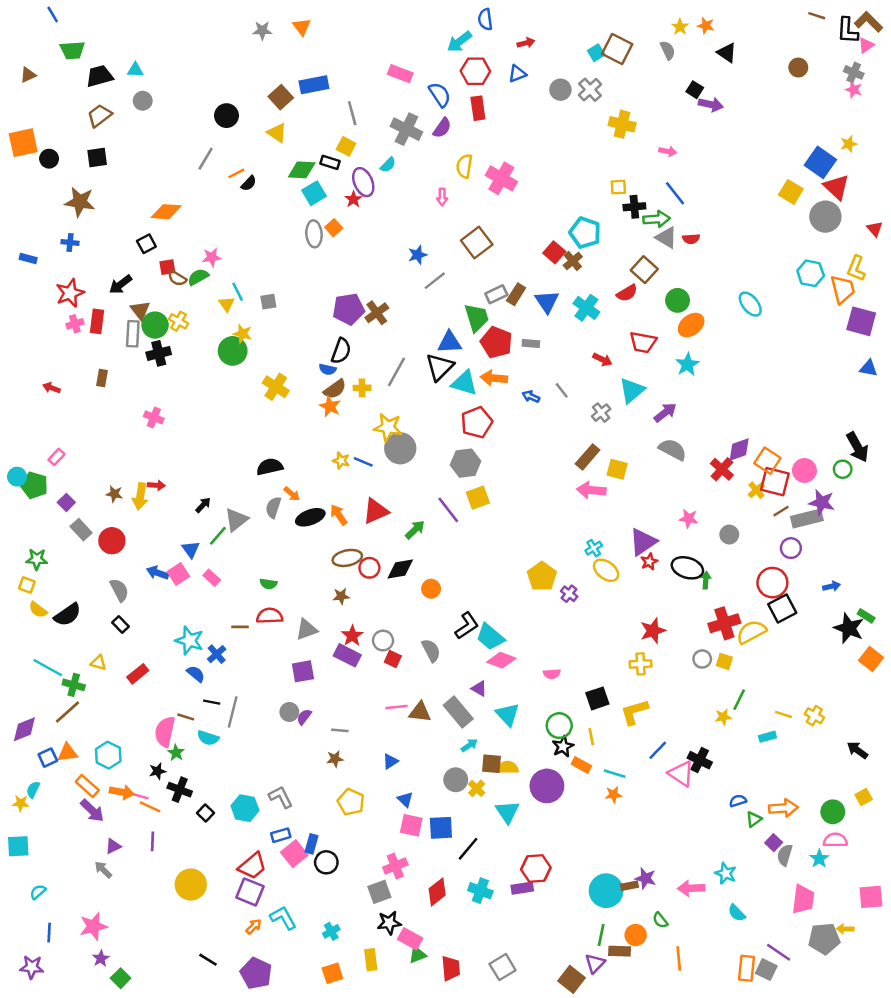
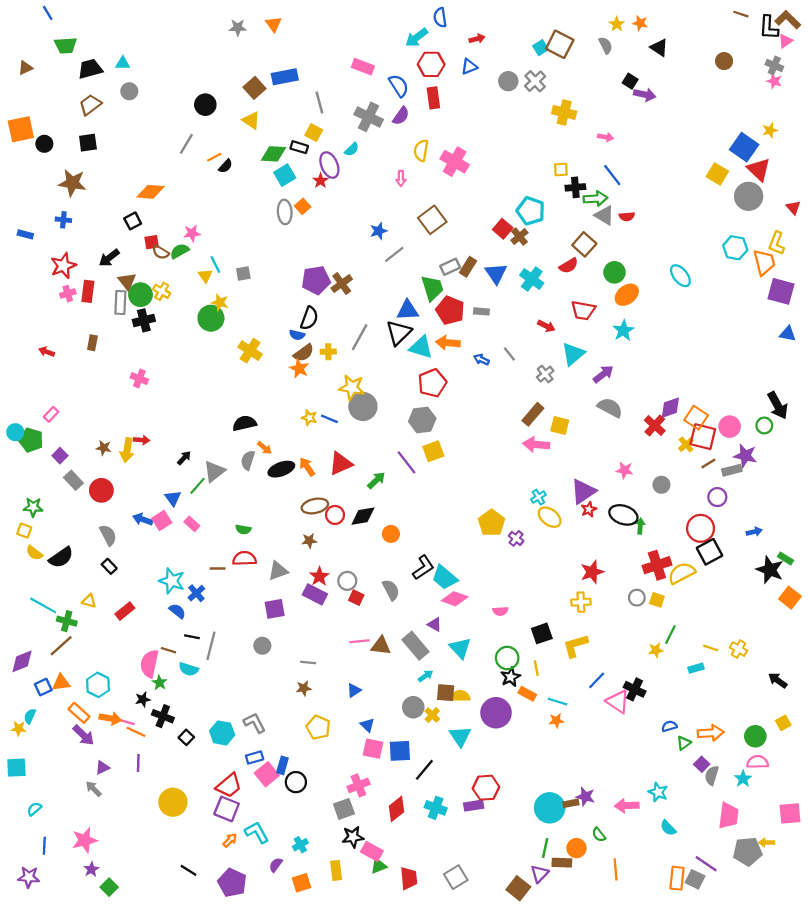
gray rectangle: (807, 519) -> (732, 470), size x0.7
purple semicircle: (304, 717) -> (276, 865), moved

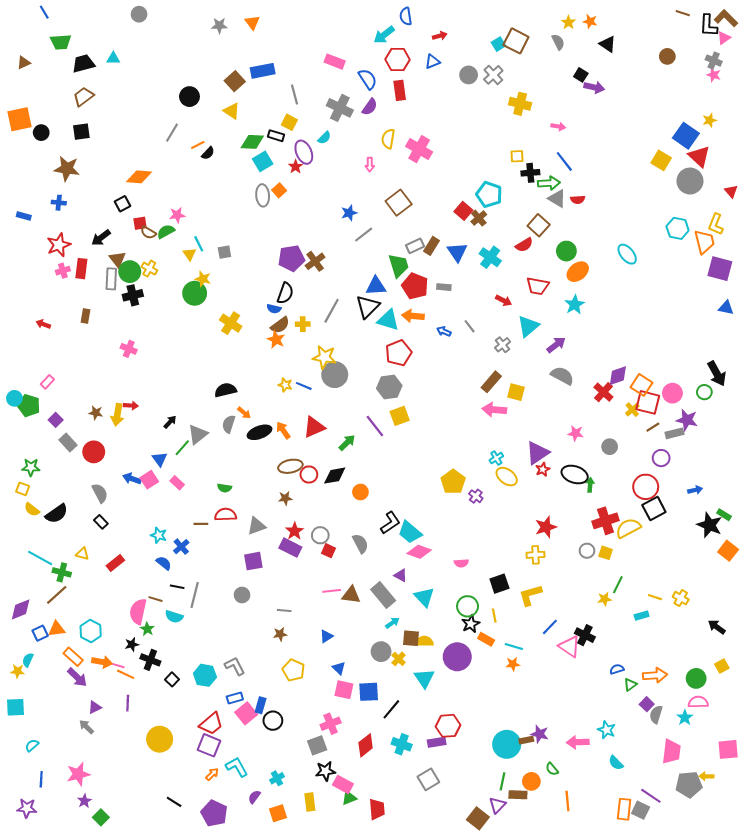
gray circle: (129, 91) -> (139, 14), moved
cyan star: (172, 581) -> (159, 535), size x0.7
gray square: (456, 877) -> (428, 779), moved

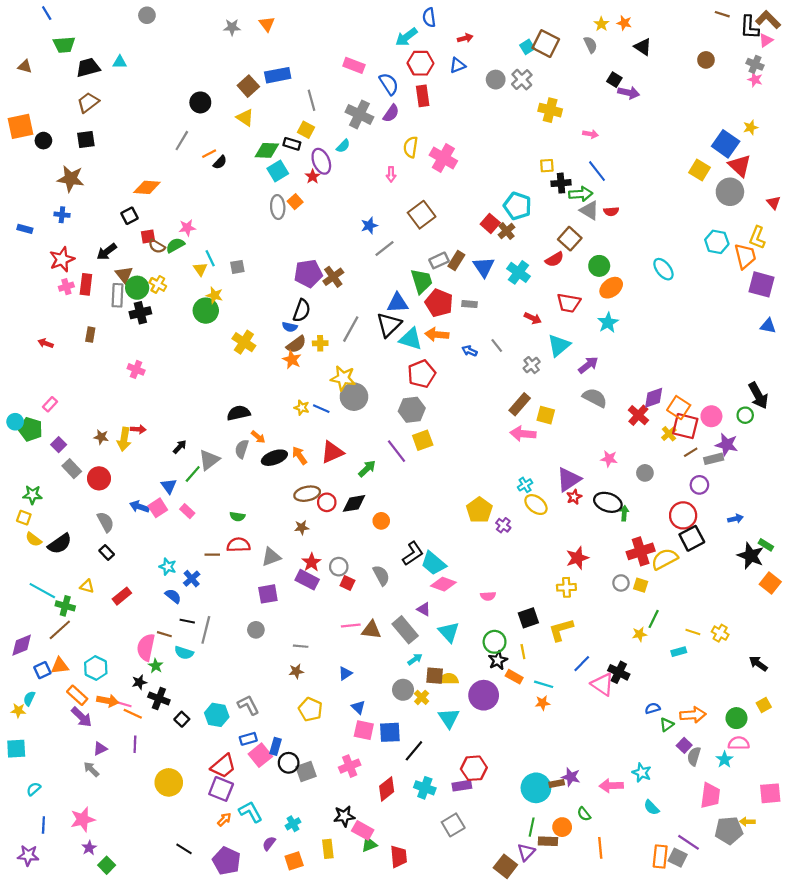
brown triangle: (24, 63) -> (25, 66), turned 40
gray square: (317, 745) -> (306, 772), moved

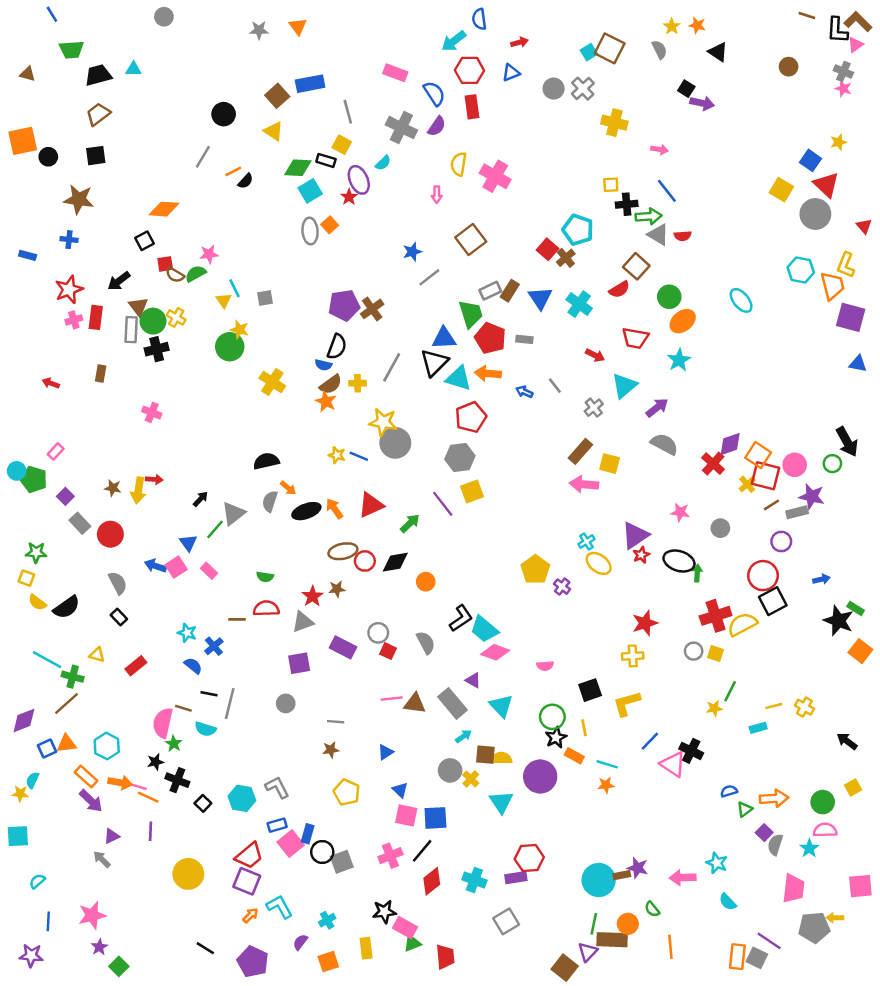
blue square: (726, 144) -> (810, 160), size x0.7
red star: (311, 562) -> (312, 596), moved
yellow line: (693, 632) -> (774, 706), turned -32
black line: (414, 751) -> (422, 851), moved
brown rectangle: (548, 841) -> (612, 940), size x1.4

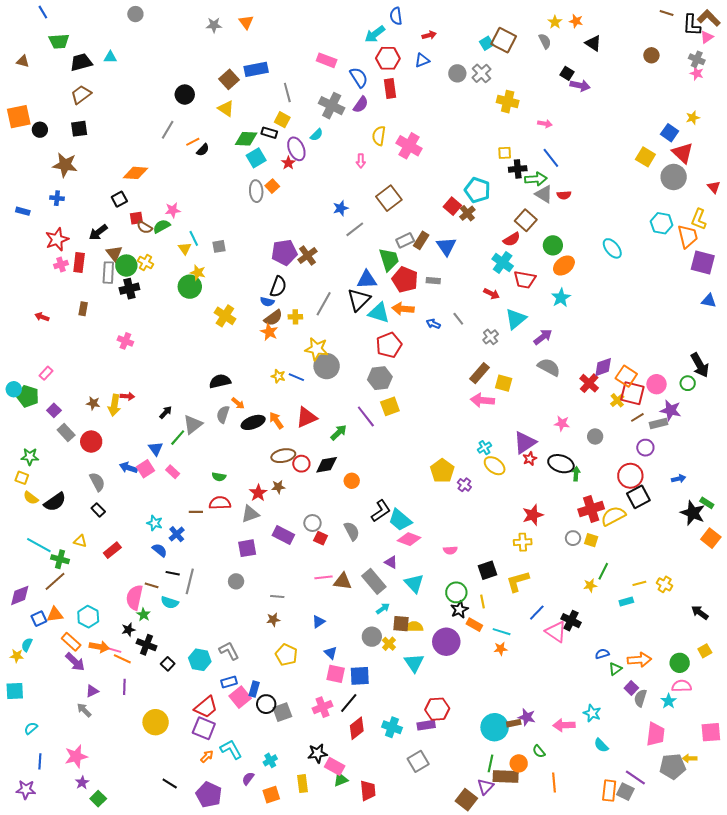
cyan cross: (579, 304) -> (503, 262), moved

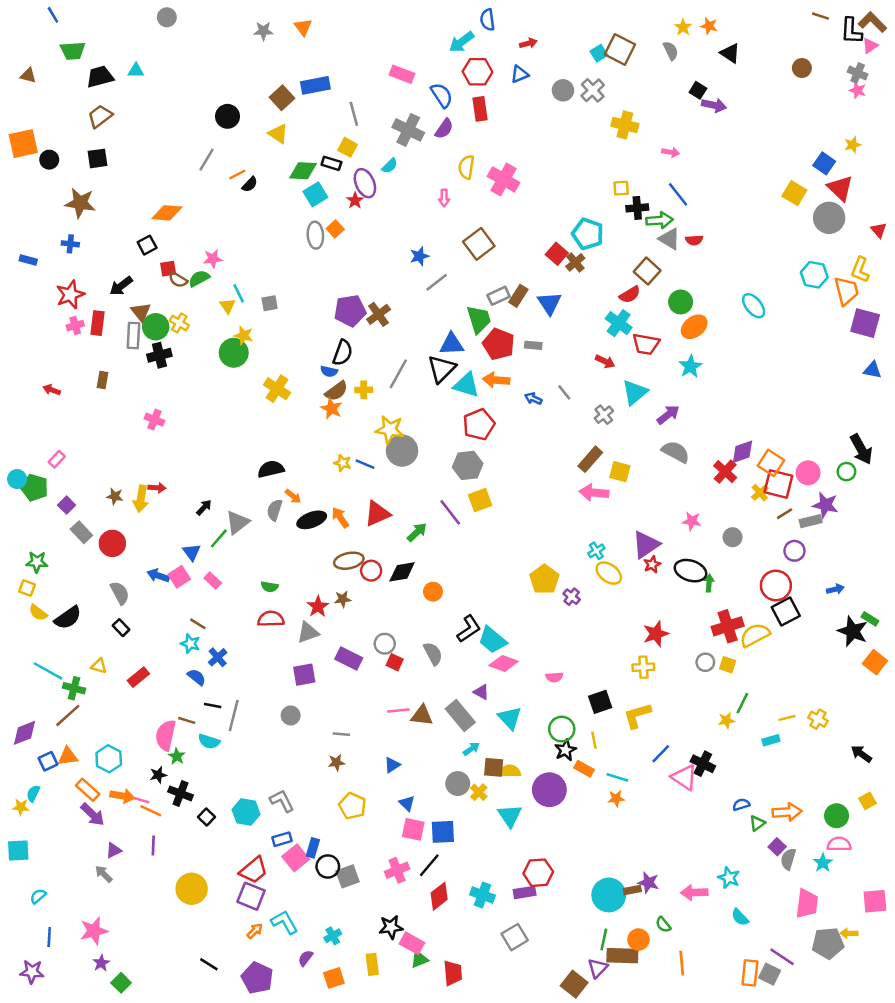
brown line: (196, 512) -> (198, 624), moved, turned 32

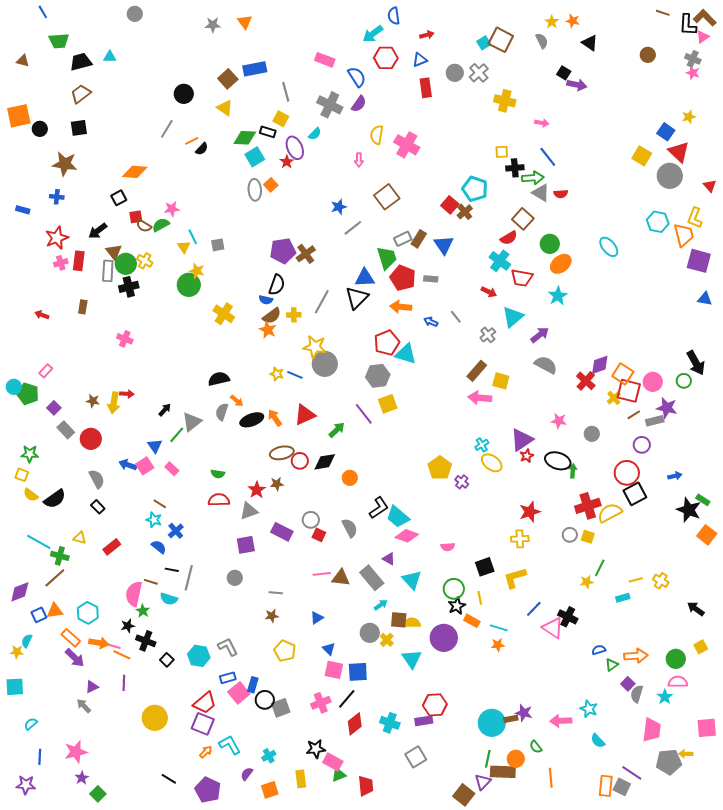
red rectangle: (480, 109) -> (426, 88), moved
cyan triangle: (466, 385) -> (406, 354), moved

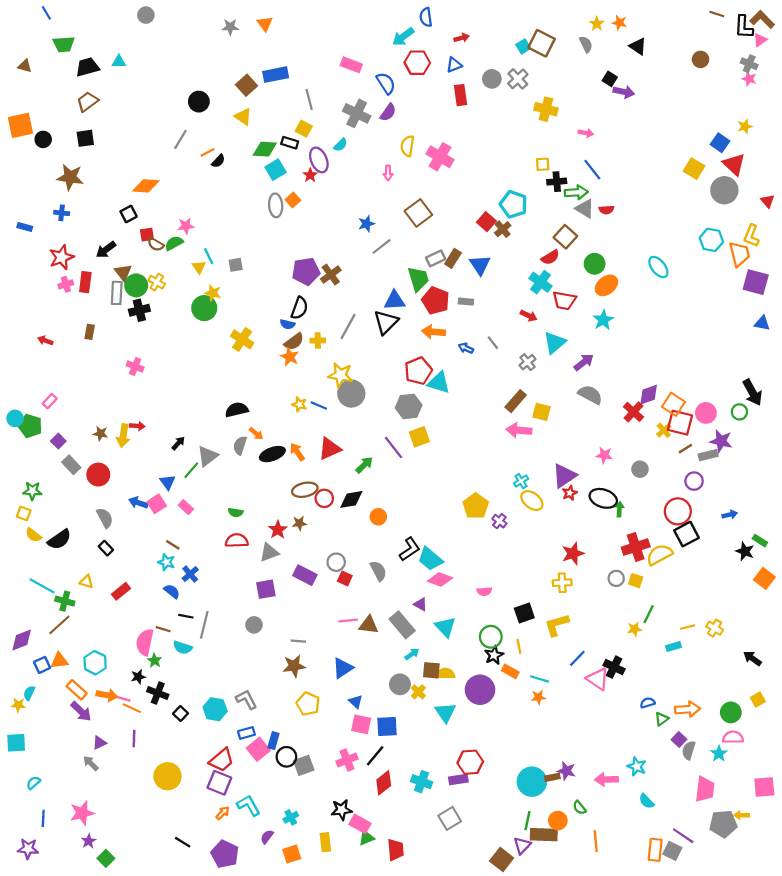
black star: (689, 510) -> (745, 551), size x0.7
brown star: (272, 616) -> (294, 666), size x1.5
blue triangle: (317, 618) -> (343, 668), size x1.5

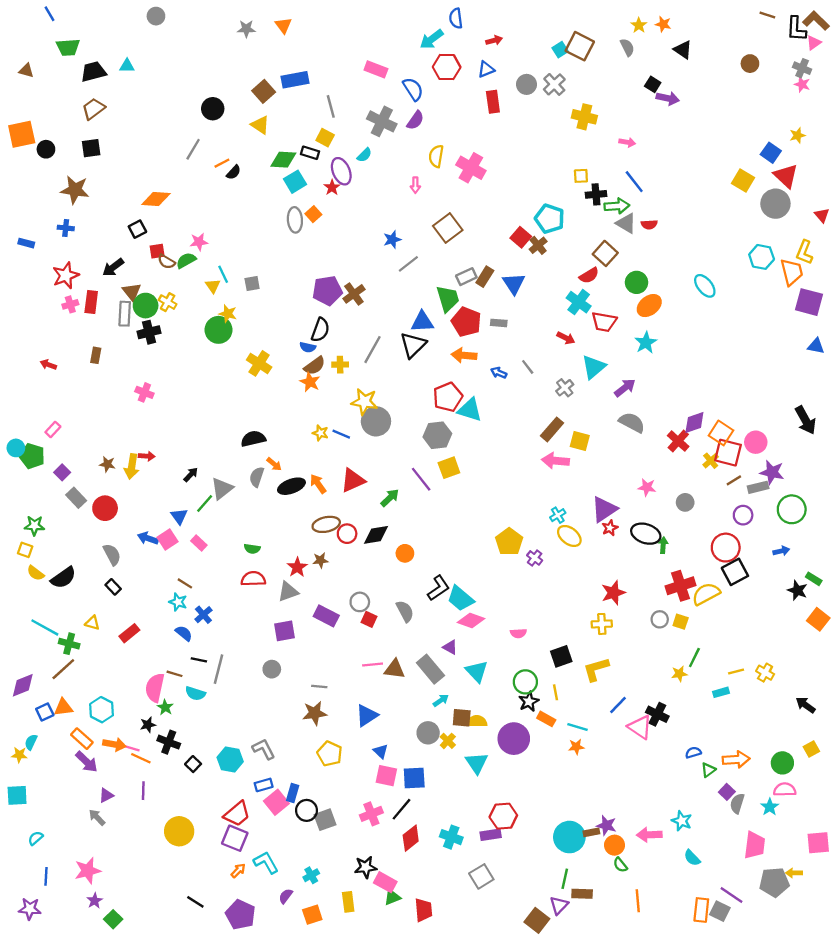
green circle: (739, 412) -> (792, 509), moved, size x1.6
orange circle: (558, 821) -> (615, 845), moved
brown rectangle: (544, 835) -> (582, 894), size x0.7

